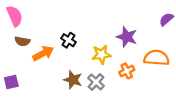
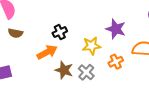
black cross: (68, 40) -> (60, 32), turned 32
orange arrow: (43, 53) -> (47, 52), moved

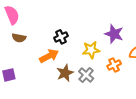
brown star: (64, 70) -> (65, 73), turned 30

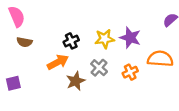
yellow star: (91, 50) -> (105, 39), moved
gray cross: (86, 75) -> (99, 68), moved

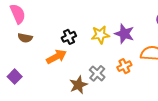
gray cross: (99, 68) -> (97, 73), moved
brown star: (76, 81) -> (78, 85), moved
purple square: (13, 83) -> (15, 77), turned -32

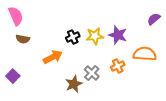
black cross: (69, 37) -> (73, 37), moved

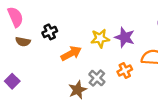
black cross: (73, 37) -> (50, 32), moved
orange arrow: (53, 57) -> (71, 53), moved

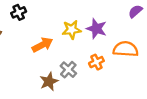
black cross: (50, 32) -> (19, 12), moved

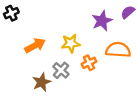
purple star: (96, 29) -> (102, 21), moved, turned 30
yellow star: (72, 30) -> (71, 43), moved

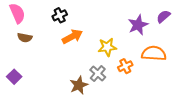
black cross: (11, 13) -> (60, 15), moved
orange arrow: (35, 46) -> (72, 37), moved

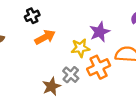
purple star: (138, 25) -> (100, 32), moved
orange cross: (125, 66) -> (99, 67), size x1.5

